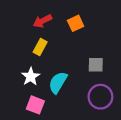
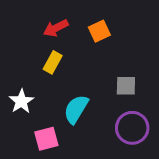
white star: (31, 77) -> (21, 101), moved
pink square: (35, 105) -> (46, 139), turned -36

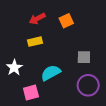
yellow rectangle: (53, 62) -> (35, 42), turned 48
cyan semicircle: (76, 109) -> (51, 73), turned 30

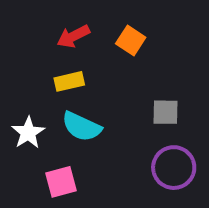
orange square: (66, 21) -> (131, 40), turned -32
cyan semicircle: (51, 73) -> (81, 127), moved, turned -126

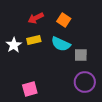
cyan semicircle: (81, 127) -> (61, 44), moved
white star: (28, 133) -> (14, 45), moved

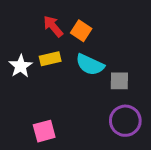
red arrow: (36, 18) -> (53, 26), turned 77
orange square: (64, 20) -> (81, 31), moved

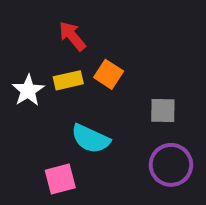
orange square: (81, 31) -> (109, 74), moved
cyan semicircle: (90, 65) -> (90, 139), moved

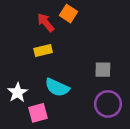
orange square: (109, 74) -> (69, 14), moved
white star: (28, 90) -> (18, 92), moved

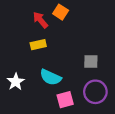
pink square: (38, 113) -> (65, 100), moved

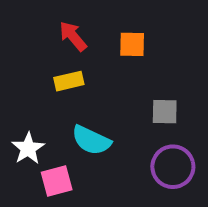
orange square: (61, 12) -> (132, 44), moved, turned -32
pink square: (65, 100) -> (57, 181), moved

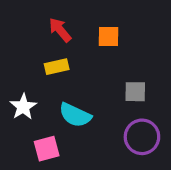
white star: (28, 148) -> (23, 107), moved

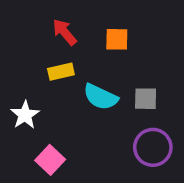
cyan semicircle: (75, 115) -> (101, 97), moved
pink square: (47, 149) -> (50, 160), turned -32

